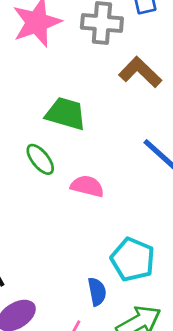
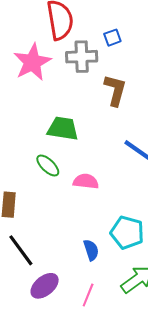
brown L-shape: (140, 72) -> (115, 90), turned 68
blue semicircle: (97, 292) -> (91, 250), moved

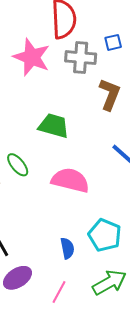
pink star: (32, 62) -> (32, 57), turned -30
green ellipse: (48, 165) -> (18, 165), moved
pink semicircle: (86, 181) -> (70, 180), size x1.5

